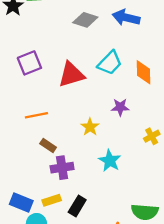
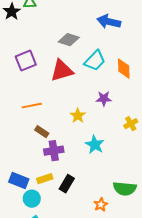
gray diamond: (85, 20) -> (69, 40), moved

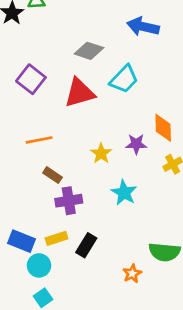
purple square: (26, 61) -> (31, 79), turned -30
orange diamond: (124, 69) -> (163, 128), moved
purple star: (104, 99) -> (136, 144), moved

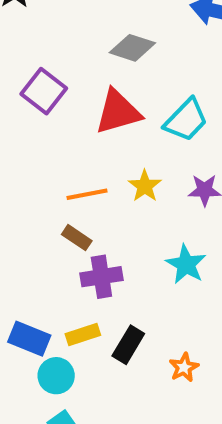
cyan trapezoid: (124, 79) -> (186, 120), moved
orange line: (39, 140) -> (87, 194), moved
yellow star: (101, 153) -> (145, 186), moved
orange star: (132, 274) -> (184, 367), moved

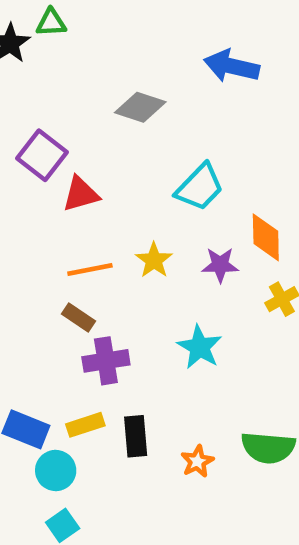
red triangle: (118, 112) -> (81, 194), moved, size x0.7
black rectangle: (128, 345) -> (136, 436), turned -36

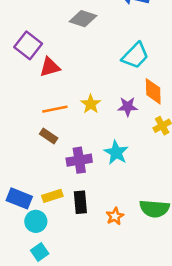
cyan trapezoid: (200, 187) -> (135, 56), moved
purple cross: (106, 361) -> (79, 160), moved

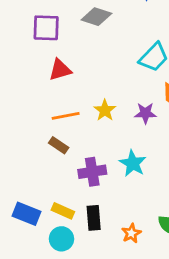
purple square: (28, 45) -> (46, 28), moved, turned -36
yellow rectangle: (52, 196) -> (63, 211), turned 42
cyan circle: (36, 221) -> (61, 239), moved

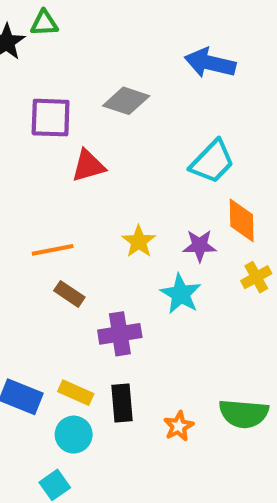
red triangle: (60, 70) -> (88, 166), moved
orange line: (66, 116) -> (53, 250), moved
cyan star: (133, 163) -> (181, 294), moved

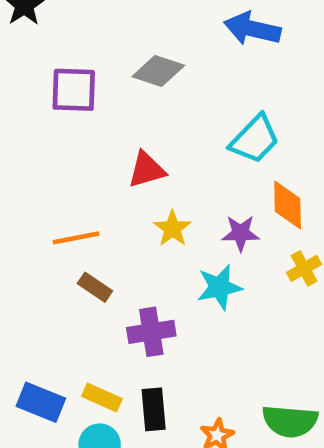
red triangle: (88, 166) -> (147, 170), moved
cyan star: (181, 294) -> (219, 287), turned 30

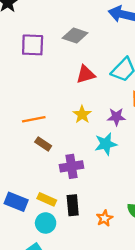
red triangle: (147, 170) -> (86, 74), moved

